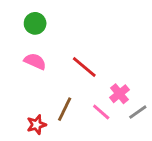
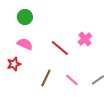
pink cross: (119, 94) -> (85, 39), moved
red star: (36, 125) -> (14, 64), moved

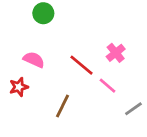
green circle: (25, 17) -> (43, 13), moved
pink line: (72, 80) -> (107, 86), moved

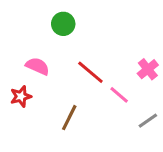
green circle: (43, 13) -> (63, 24), moved
pink cross: (116, 53) -> (148, 69), moved

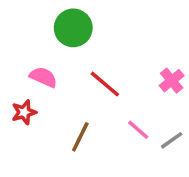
green circle: (63, 24) -> (73, 28), size x1.4
pink line: (119, 95) -> (138, 130), moved

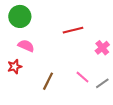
green circle: (73, 28) -> (20, 16), moved
red line: (105, 84) -> (73, 30), moved, turned -54

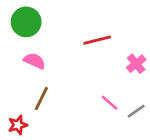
red star: (15, 67) -> (18, 125), moved
brown line: (48, 81) -> (41, 99), moved

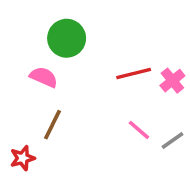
green circle: (26, 22) -> (67, 38), moved
red line: (97, 40) -> (134, 74), moved

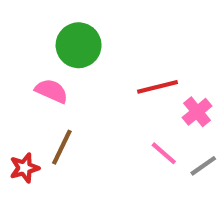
pink cross: (172, 81) -> (197, 112), moved
red star: (23, 158) -> (24, 168), moved

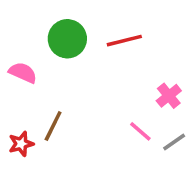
red line: (158, 87) -> (124, 41), moved
pink semicircle: (52, 91) -> (23, 73), moved

